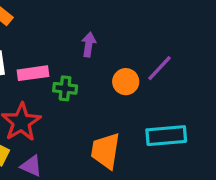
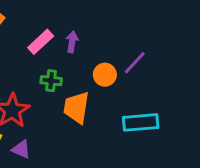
pink rectangle: (33, 73) -> (41, 42), moved, turned -35
orange trapezoid: (105, 151) -> (76, 108), moved

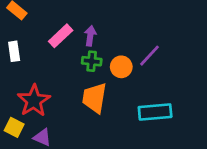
green cross: (51, 81) -> (92, 61), moved

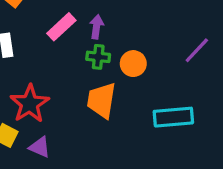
purple line: (149, 56) -> (197, 50), moved

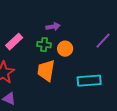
pink rectangle: (61, 27) -> (14, 42), moved
purple arrow: (96, 27) -> (53, 27), moved, turned 72

